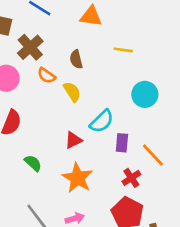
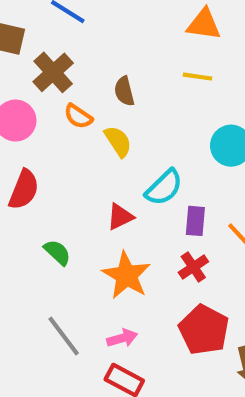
orange triangle: (91, 16) -> (204, 24), moved
red cross: (131, 178) -> (193, 267), moved

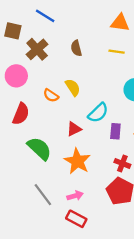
brown semicircle: (124, 91) -> (76, 48), moved
orange semicircle: (78, 116) -> (51, 95), moved
green semicircle: (57, 252) -> (39, 148), size x1.6
red cross: (193, 267) -> (122, 163), moved, turned -35

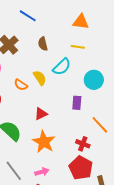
blue line: (45, 16) -> (28, 16), moved
cyan semicircle: (98, 113) -> (62, 67), moved
purple rectangle: (115, 131) -> (77, 103), moved

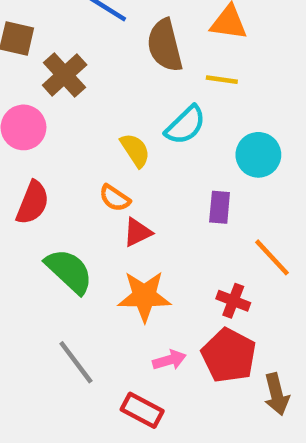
brown semicircle: (43, 44) -> (165, 45), moved, size x1.6
orange semicircle: (21, 85) -> (115, 198), moved
orange star: (44, 142) -> (144, 296), turned -30
pink arrow: (42, 172) -> (169, 360), moved

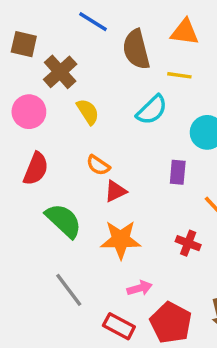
yellow semicircle: (135, 150) -> (88, 112), moved
red pentagon: (229, 355) -> (171, 323), moved

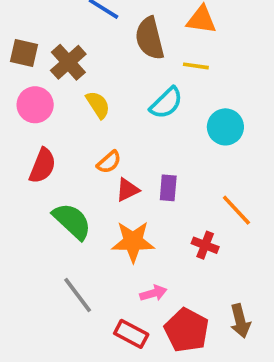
brown square: (24, 44) -> (24, 53), moved
orange semicircle: (98, 165) -> (109, 162), turned -75
purple rectangle: (178, 172) -> (168, 188), moved

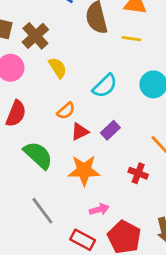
cyan semicircle: (166, 103) -> (105, 86), moved
purple rectangle: (168, 188) -> (110, 130), turned 42

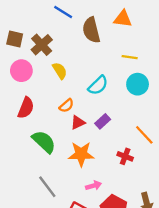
yellow line: (131, 39) -> (130, 57), moved

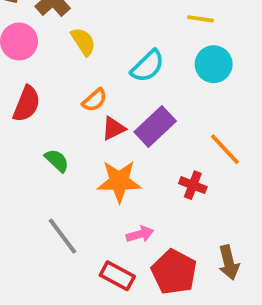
purple rectangle: (103, 121) -> (155, 127), size x1.5
green semicircle: (44, 142) -> (57, 161), size x0.6

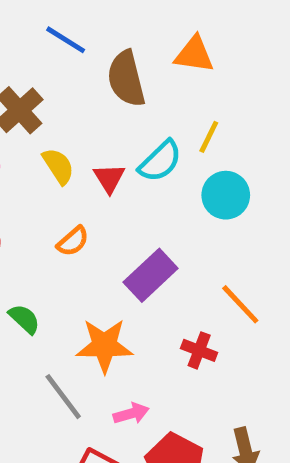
yellow line: (200, 19) -> (209, 137), turned -72
cyan semicircle: (148, 66) -> (160, 161), moved
red triangle: (114, 128) -> (109, 178), moved, turned -36
gray line: (63, 236) -> (63, 397), moved

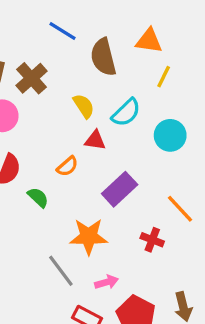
yellow line: (209, 137) -> (164, 77), moved
yellow semicircle: (58, 166) -> (84, 106), moved
red triangle: (109, 178) -> (95, 140), moved, turned -50
green semicircle: (24, 319) -> (38, 197), moved

